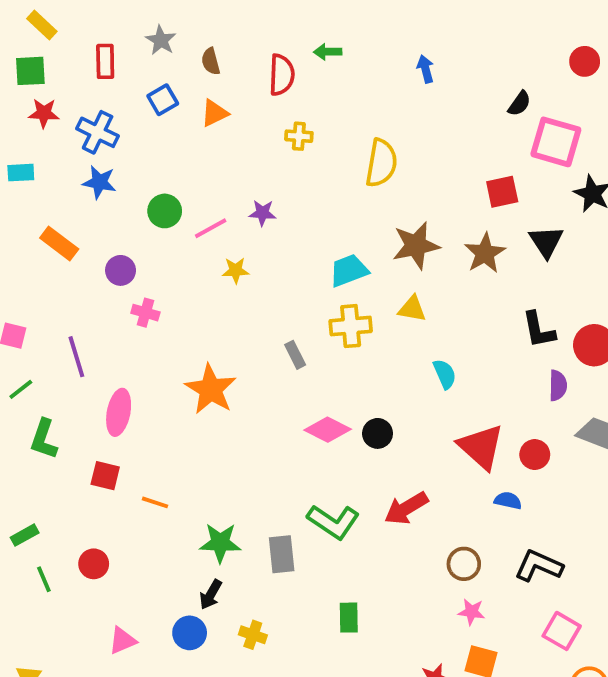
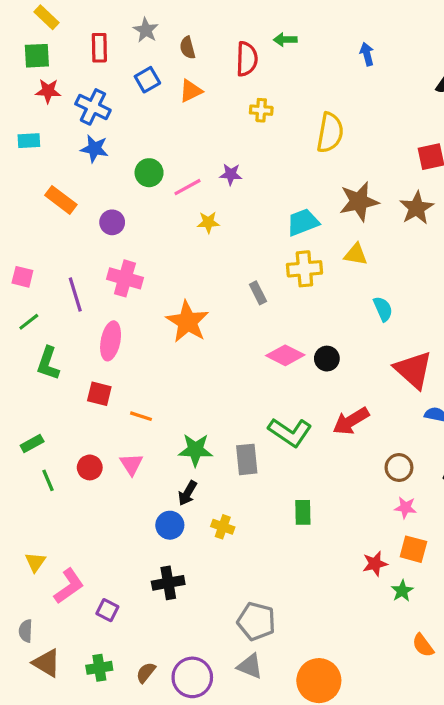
pink cross: (145, 313) -> (125, 278), moved, size x1.5
pink triangle: (122, 641) -> (131, 464), moved, turned -40

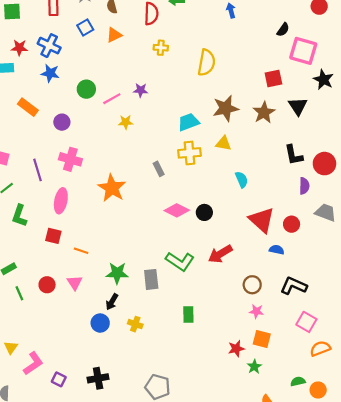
red star: (48, 91) -> (19, 48), moved
black cross: (168, 583) -> (98, 378), moved

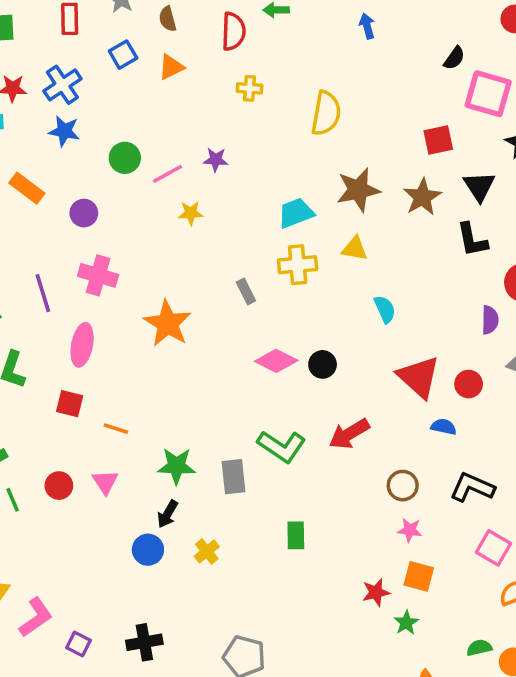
blue cross: (49, 46) -> (62, 85), turned 30
black L-shape: (294, 155) -> (472, 240), moved
yellow cross: (135, 324) -> (207, 551), turned 32

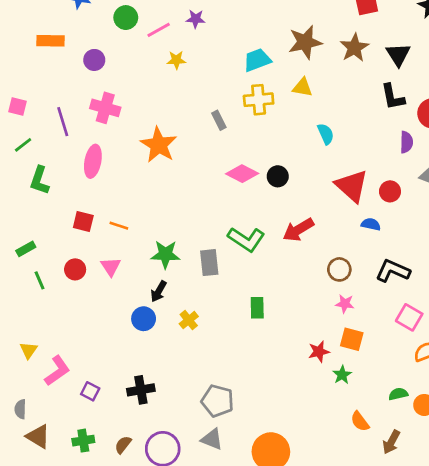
black triangle: (479, 186) -> (398, 54), moved
orange rectangle: (27, 188) -> (50, 41), turned -36
black L-shape: (472, 240) -> (393, 97), moved
red square: (70, 404) -> (83, 222), moved

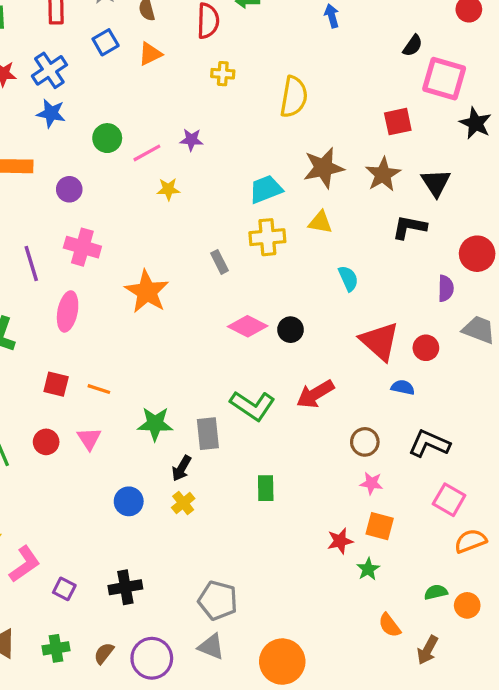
black L-shape: (393, 97) -> (409, 227), moved, turned 112
black arrow: (159, 291) -> (182, 468), moved

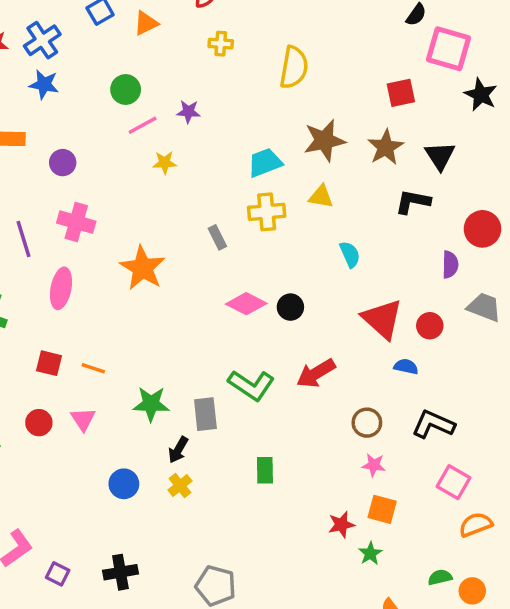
green circle: (107, 138) -> (126, 90), moved

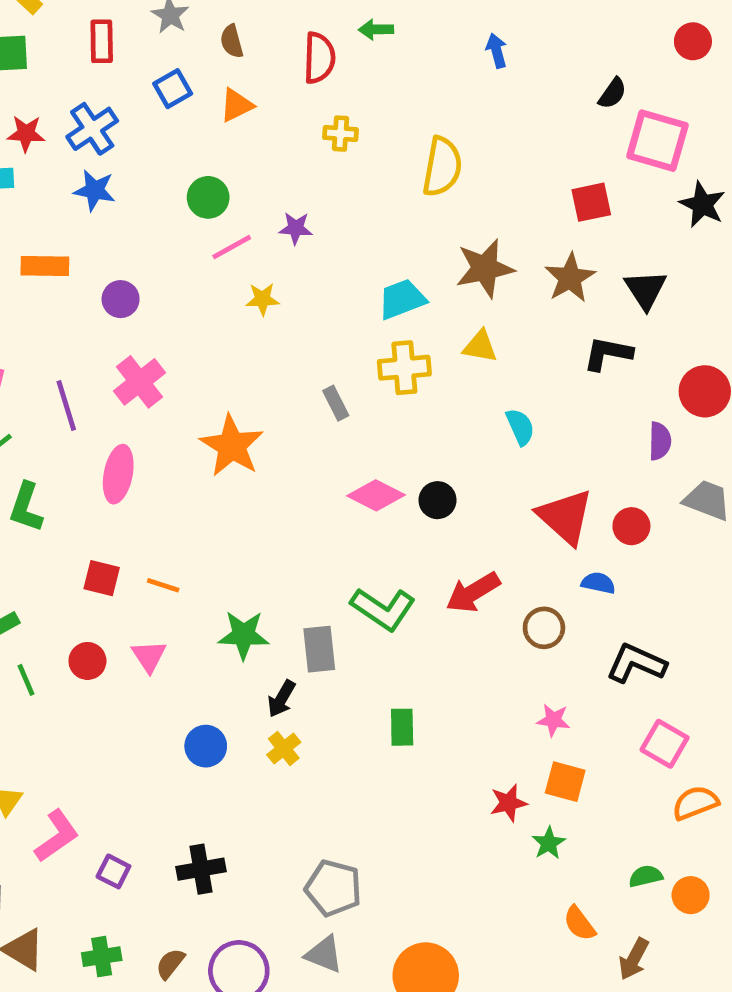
pink cross: (76, 222) -> (139, 382), turned 36
brown circle: (367, 423) -> (544, 628), moved

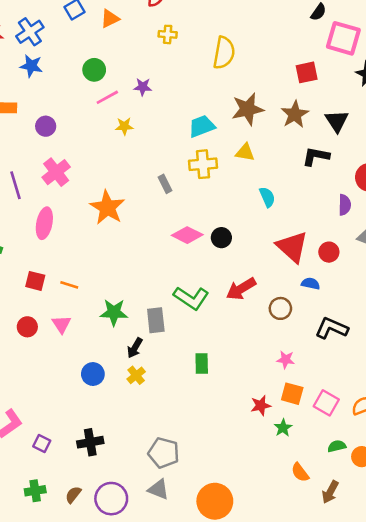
pink square: (665, 744) -> (326, 403), moved

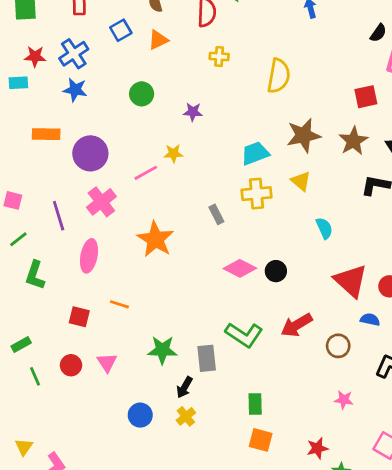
pink line: (107, 97) -> (146, 173), moved
purple circle: (46, 126) -> (90, 153), size x1.6
yellow triangle: (245, 152) -> (301, 181), turned 30
orange line: (69, 285) -> (119, 304), moved
orange square: (292, 394) -> (261, 440), moved

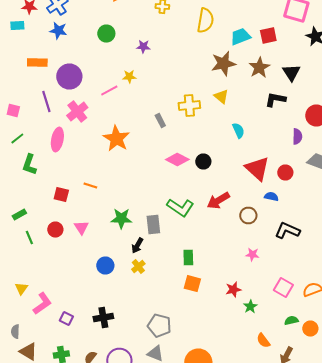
cyan trapezoid: (255, 153) -> (240, 36), moved
purple line: (59, 216) -> (46, 102), moved
pink ellipse: (89, 256) -> (57, 140), moved

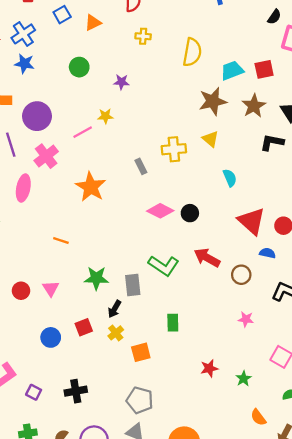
red square: (61, 194) -> (84, 327), moved, turned -35
red arrow: (218, 200) -> (207, 258), turned 60
blue circle: (105, 266) -> (51, 337), moved
orange square: (192, 284) -> (141, 352), moved, turned -30
red star: (233, 290) -> (209, 368), moved

